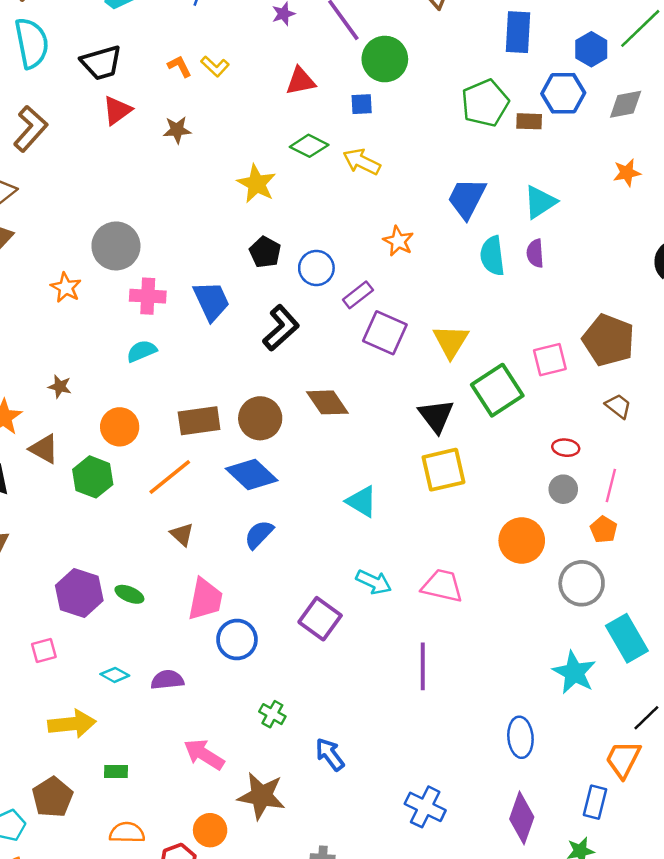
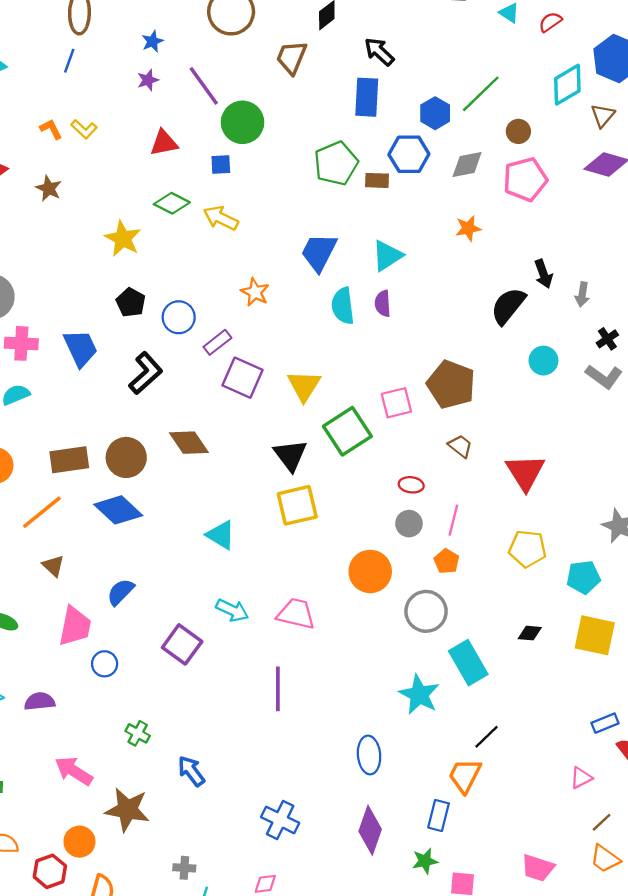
brown star: (177, 130) -> (49, 188), turned 30
blue semicircle: (259, 534) -> (121, 592), moved
blue circle: (237, 640) -> (105, 664), size x0.7

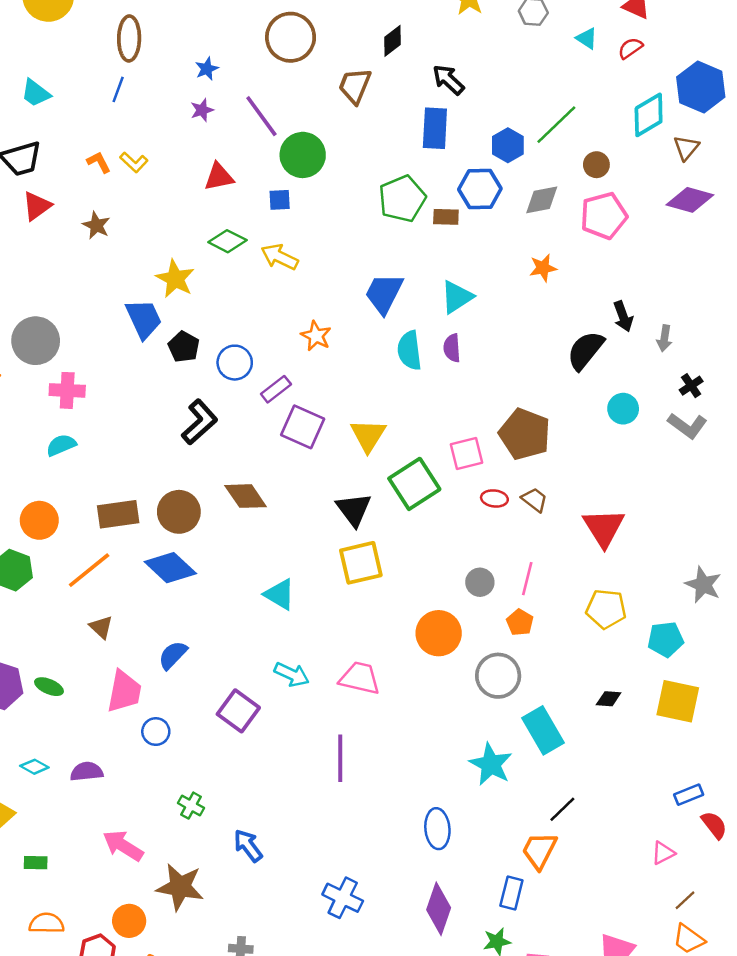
blue trapezoid: (81, 348) -> (144, 319), moved
red ellipse: (411, 485) -> (494, 498), moved

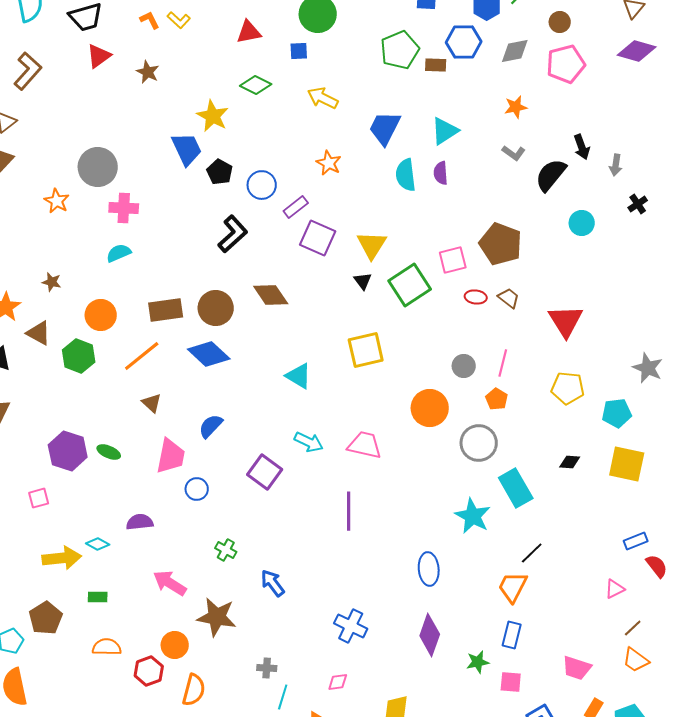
yellow arrow: (280, 257) -> (323, 98), moved
gray L-shape: (687, 426) -> (514, 153), moved, size x0.7
black triangle: (354, 509) -> (363, 281), moved, size x0.6
cyan diamond: (34, 767) -> (98, 544), moved
blue rectangle: (511, 893) -> (512, 635), moved

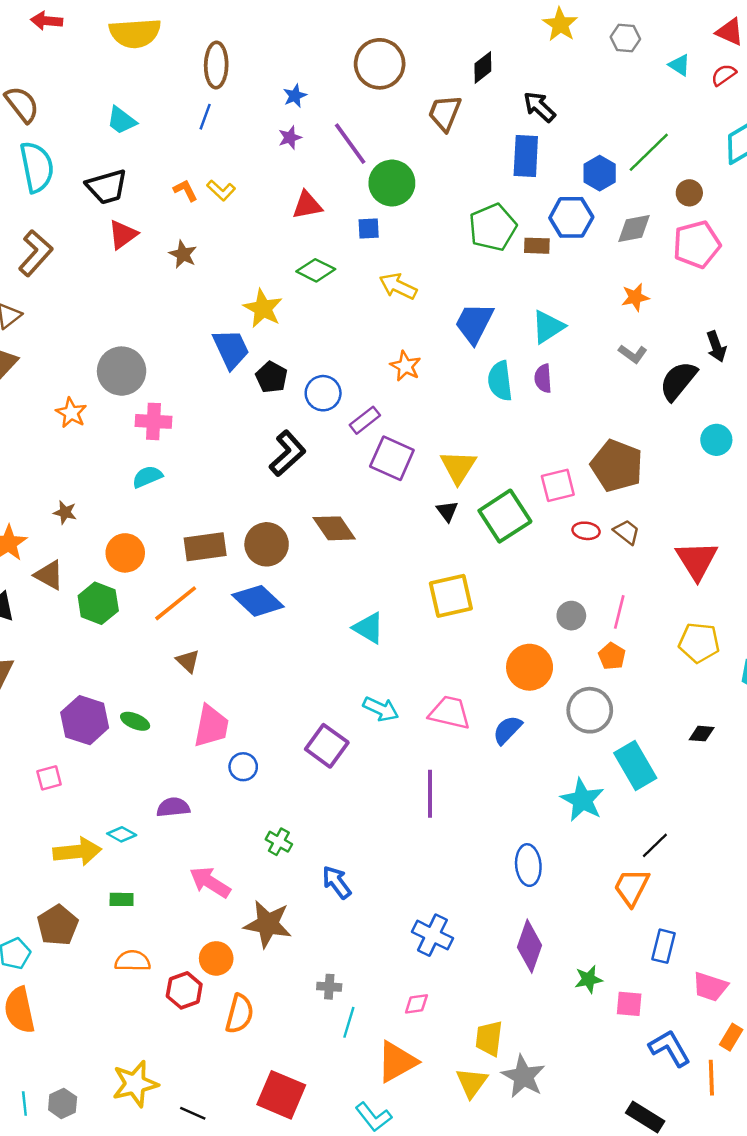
blue semicircle: (211, 426) -> (507, 730), moved
blue rectangle: (512, 635) -> (663, 946), moved

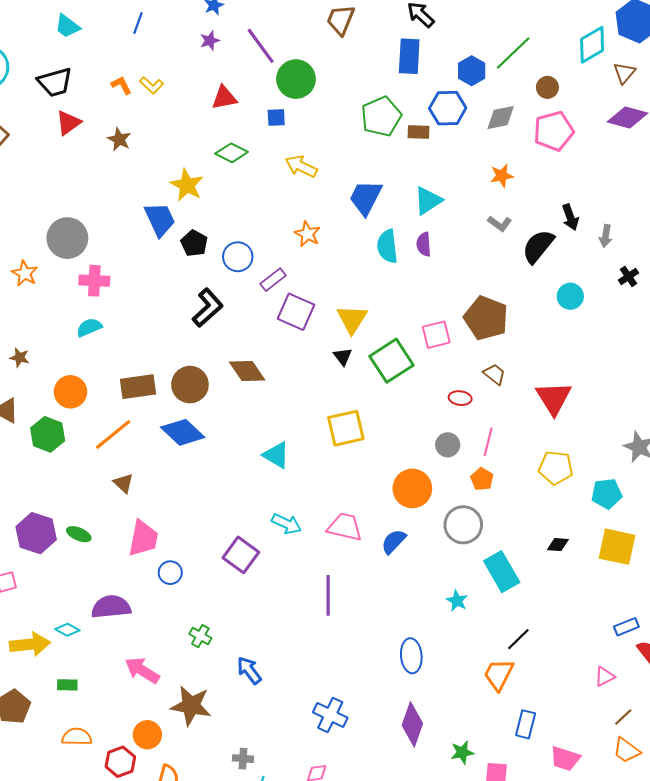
red ellipse: (586, 531) -> (460, 398), moved
cyan star: (582, 800) -> (457, 601), size x0.6
purple semicircle: (173, 807) -> (111, 607), size x1.4

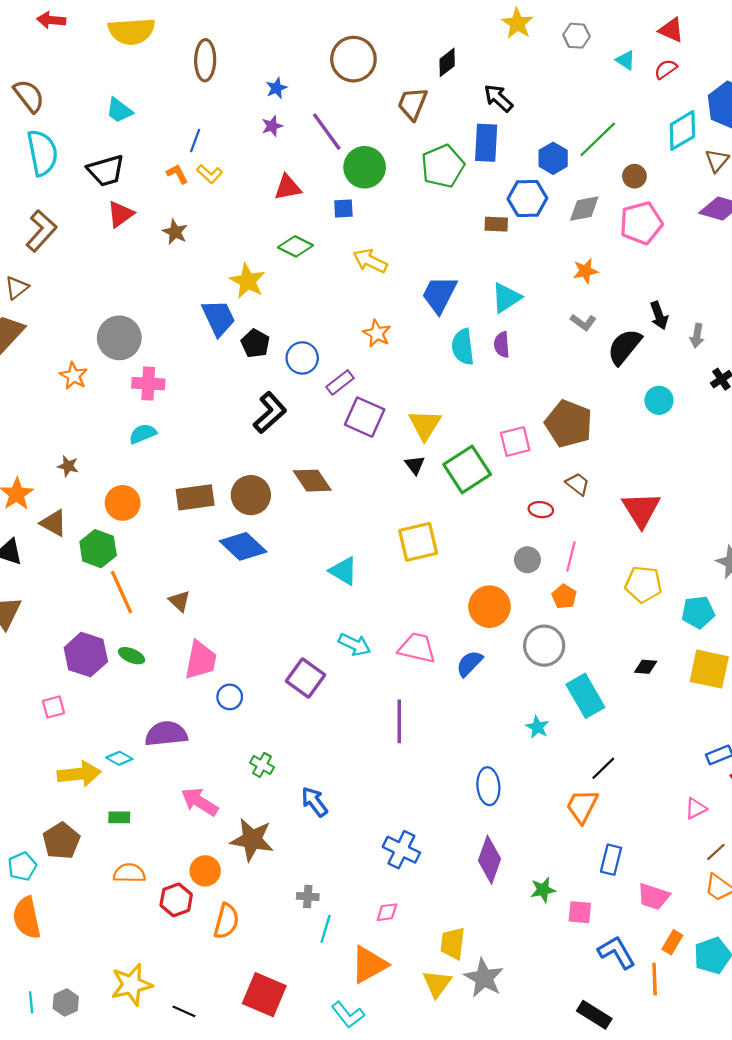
blue line: (138, 23) -> (195, 140), moved
green pentagon: (381, 116) -> (443, 166), moved
orange line: (113, 434) -> (122, 592), moved, turned -75

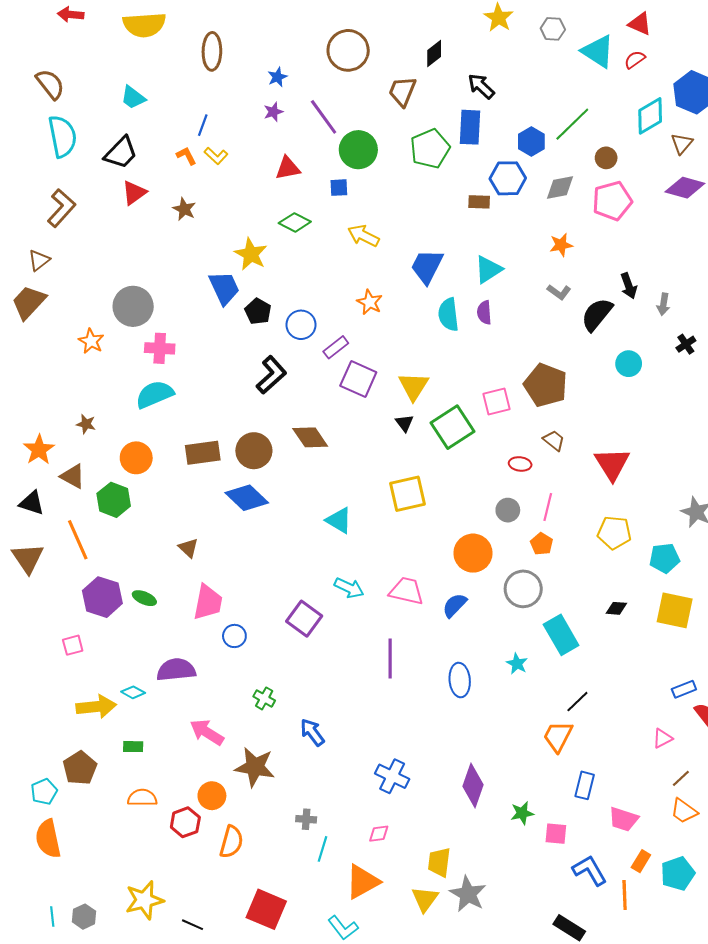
cyan triangle: (626, 60) -> (598, 51), size x1.8
black trapezoid: (106, 171) -> (121, 153), turned -30
cyan semicircle: (143, 434) -> (155, 394), size x1.5
orange line: (122, 592) -> (78, 540), moved
blue ellipse: (488, 786) -> (460, 680), moved

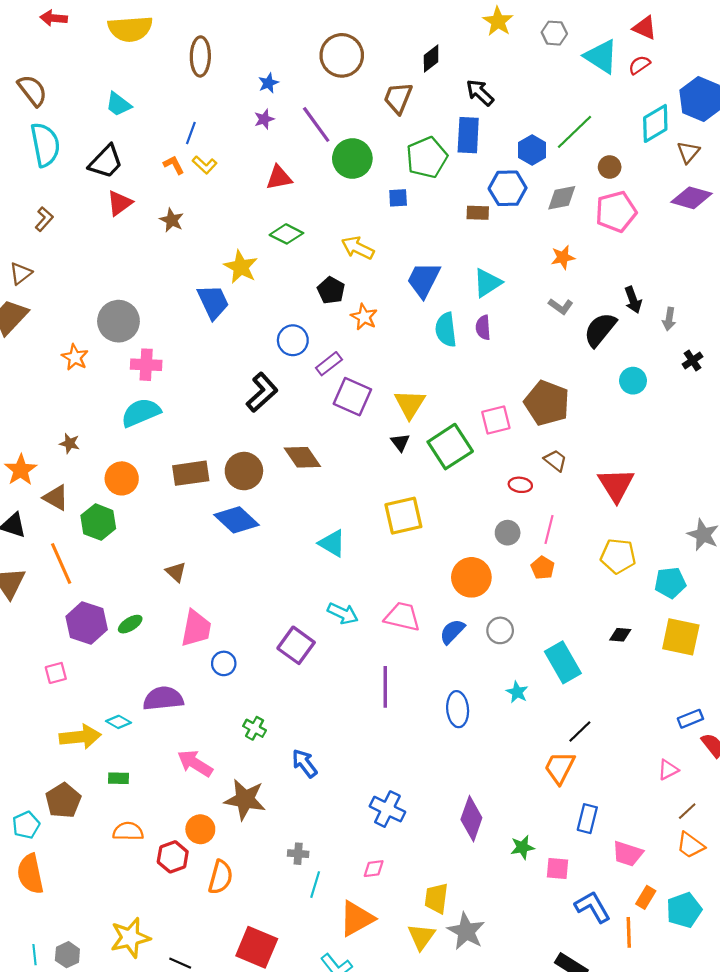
blue square: (339, 188) -> (398, 198), moved
brown L-shape: (61, 208) -> (44, 219), size x0.6
black pentagon: (258, 311) -> (331, 290), moved
gray circle: (523, 589) -> (500, 630), moved, size x0.7
green ellipse: (144, 598) -> (130, 624), turned -55

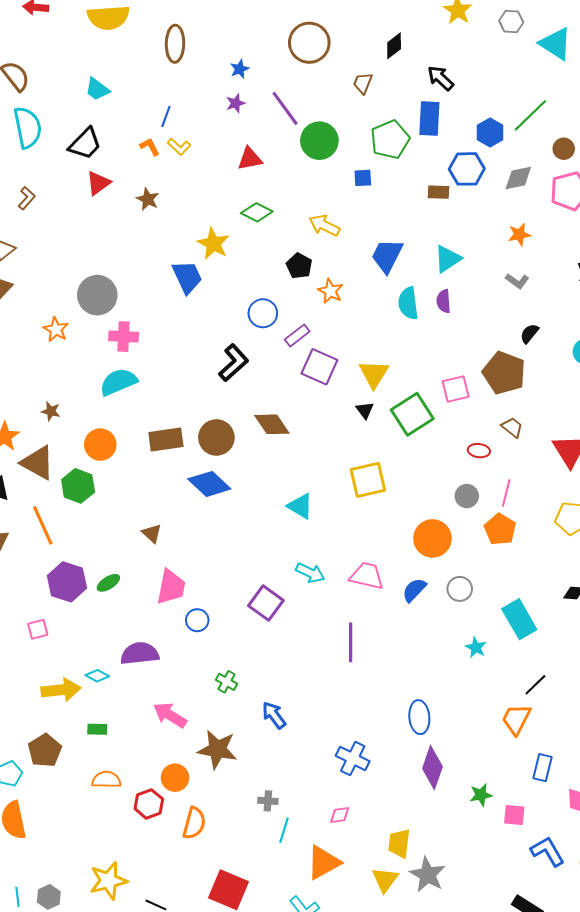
brown trapezoid: (398, 98) -> (363, 83), size x0.7
black semicircle: (600, 330) -> (529, 333), moved, size x0.6
brown triangle: (56, 498) -> (38, 463), size x1.4
orange pentagon: (543, 568) -> (500, 529), size x1.4
blue ellipse: (458, 709) -> (419, 717), moved

